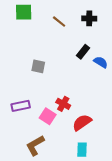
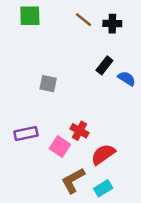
brown line: (59, 22) -> (84, 20), moved
brown L-shape: (35, 145) -> (73, 180), moved
cyan rectangle: (82, 150) -> (103, 188), turned 56

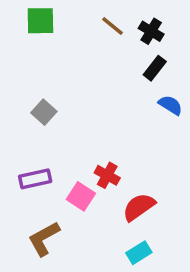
black cross: (112, 24) -> (151, 31), turned 30
black rectangle: (104, 65) -> (155, 68), moved
gray square: (48, 84) -> (44, 112), moved, turned 30
brown L-shape: (73, 180) -> (44, 239), moved

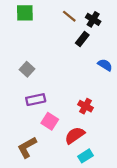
black rectangle: (155, 68) -> (82, 39), moved
red cross: (107, 175) -> (86, 106), moved
purple rectangle: (35, 179) -> (36, 100), moved
red semicircle: (139, 207) -> (75, 135), moved

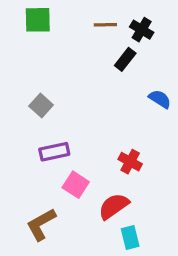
brown line: (69, 16) -> (105, 25), turned -40
cyan rectangle: (86, 156) -> (130, 237), turned -72

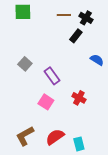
purple rectangle: (54, 152) -> (52, 76), moved, turned 66
pink square: (76, 185) -> (46, 102), moved
red semicircle: (114, 206) -> (55, 137), moved

